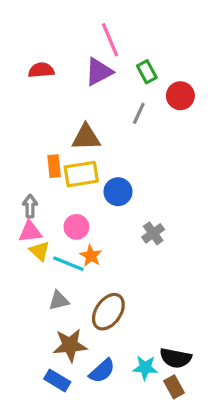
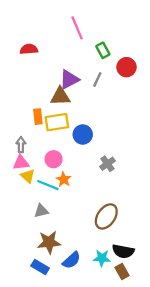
purple triangle: (99, 72) -> (69, 80), moved
brown ellipse: (108, 312) -> (106, 216), moved

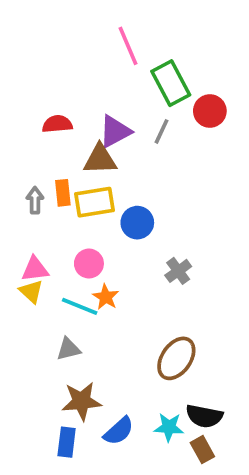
red semicircle: (29, 49) -> (57, 124), moved
green rectangle: (103, 50) -> (171, 83), size x1.6
gray arrow: (21, 145) -> (35, 200), moved
yellow triangle: (28, 176) -> (31, 291), moved
blue rectangle: (40, 267) -> (67, 442), turned 66

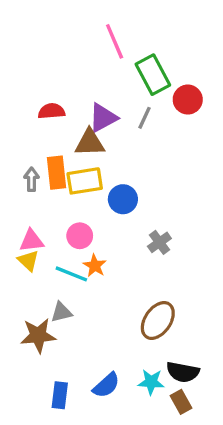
orange rectangle: (63, 193) -> (56, 173), size x1.4
brown star: (81, 401) -> (38, 335), moved

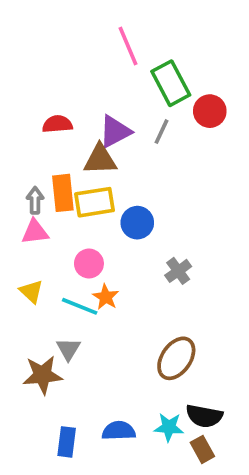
pink triangle: (32, 241) -> (35, 232), moved
gray triangle: (61, 312) -> (68, 349), turned -45
blue semicircle: (106, 385) -> (119, 431), turned -140

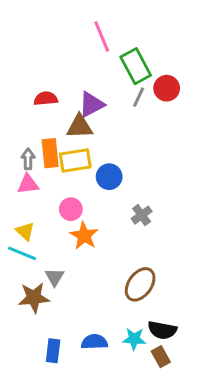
gray line: (161, 132) -> (139, 97), moved
orange star: (106, 297) -> (84, 236), size x1.4
cyan line: (80, 306) -> (22, 253), moved

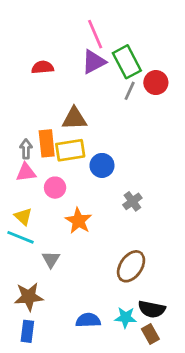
red semicircle: (46, 99) -> (43, 67), moved
purple triangle: (91, 104) -> (94, 62), moved
pink circle: (71, 209) -> (55, 188), moved
brown star: (34, 298) -> (29, 297), moved
blue rectangle: (53, 351) -> (27, 331), moved

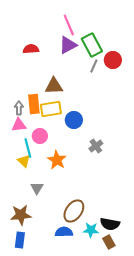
yellow triangle: (23, 217) -> (24, 161), moved
cyan line: (20, 237) -> (28, 148), moved, turned 54
brown ellipse: (131, 266) -> (74, 211), moved

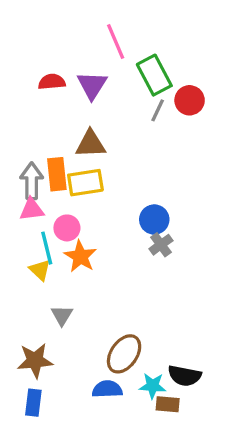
purple triangle: (68, 45) -> (92, 85), moved, turned -30
gray arrow: (19, 108) -> (32, 181), size x1.5
blue circle: (74, 120) -> (154, 220), moved
orange star: (57, 160) -> (80, 256), moved
brown rectangle: (109, 242) -> (168, 404), moved, turned -56

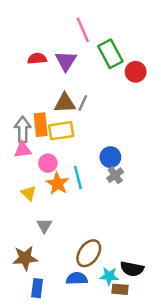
gray line: (158, 110) -> (83, 103), moved
cyan line: (47, 248) -> (78, 178), moved
blue rectangle: (33, 403) -> (37, 288), moved

